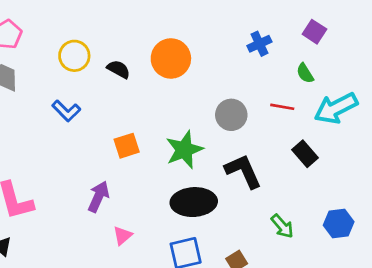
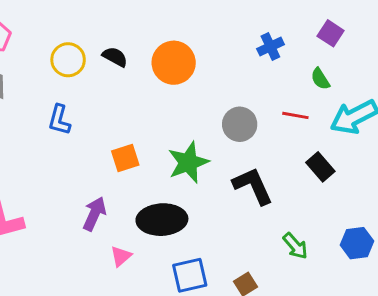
black semicircle: (119, 69) -> (115, 57), moved
blue L-shape: (66, 111) -> (59, 120), turned 60
black ellipse: (194, 202) -> (162, 220), moved

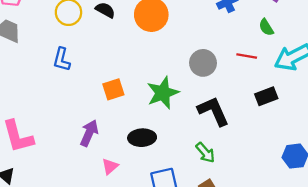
black rectangle: (320, 167) -> (266, 96), turned -70
black ellipse: (162, 220) -> (142, 138), size x0.7
green arrow: (295, 246) -> (205, 153), moved

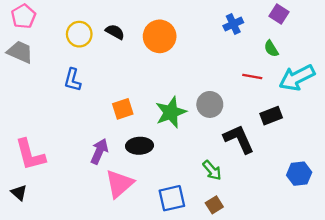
gray circle: (203, 63) -> (210, 104), moved
black L-shape: (213, 111) -> (239, 139), moved
black ellipse: (142, 138) -> (140, 146), moved
pink triangle: (110, 166) -> (119, 184), size x1.8

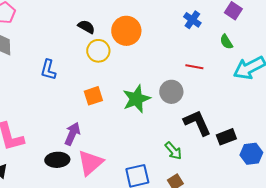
blue cross: (233, 24) -> (192, 20), turned -30
yellow circle: (79, 34) -> (98, 51), moved
red line: (252, 77) -> (194, 67), moved
black rectangle: (271, 116) -> (226, 137), moved
black ellipse: (140, 146) -> (57, 160), moved

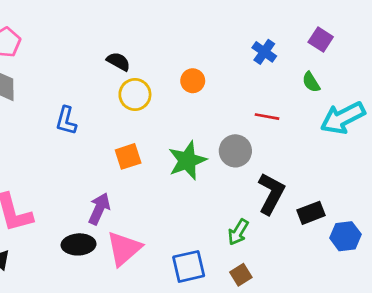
orange circle: (126, 31) -> (193, 81), moved, size x0.6
black L-shape: (197, 123) -> (271, 194), turned 52
green arrow: (173, 151) -> (238, 232), turned 72

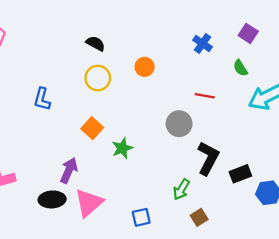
black semicircle: (118, 61) -> (96, 43), moved
orange square: (128, 156) -> (92, 128), turned -30
green star: (187, 161) -> (122, 148), moved, size x0.7
blue square: (189, 266) -> (141, 217), size x0.7
brown square: (241, 275) -> (199, 217), moved

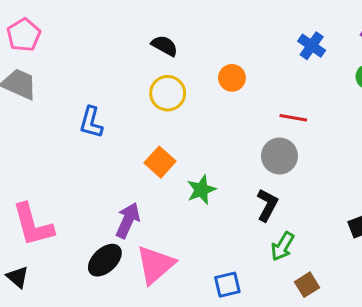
red line: (205, 96) -> (293, 118), moved
black L-shape: (208, 158) -> (267, 205), moved, size x0.7
black ellipse: (52, 199) -> (105, 260), turned -40

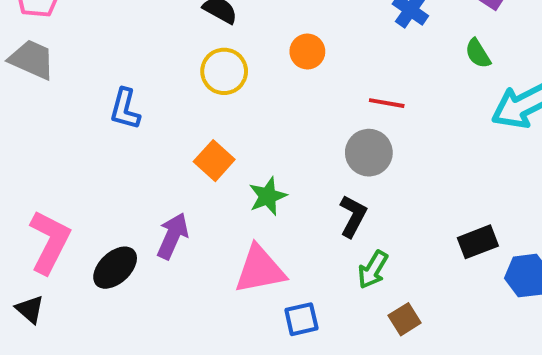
pink L-shape: (33, 225) -> (50, 242), turned -138
black ellipse: (105, 260) -> (115, 268), moved
pink triangle: (155, 265) -> (260, 270), moved, turned 30

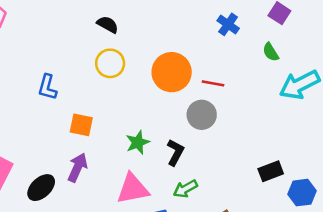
orange circle: (307, 52) -> (172, 72), moved, size x1.8
orange square: (214, 161) -> (81, 125), moved, turned -30
black L-shape: (353, 216) -> (175, 152), moved
green arrow: (373, 270) -> (185, 189), moved, turned 30

